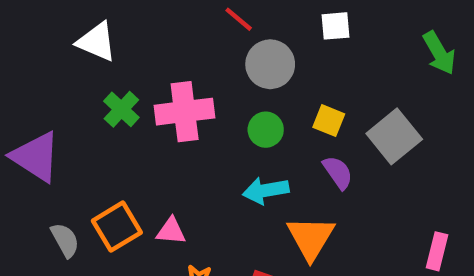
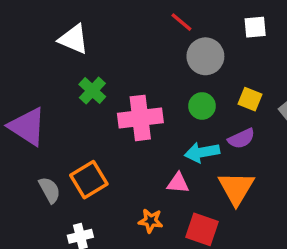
pink cross: (185, 112) -> (140, 118), moved
purple semicircle: (338, 172) -> (241, 139), moved, turned 100
pink triangle: (171, 231) -> (178, 183), moved

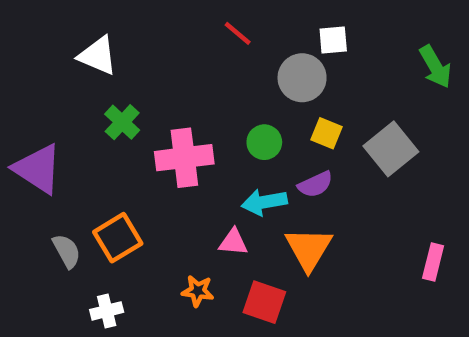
gray circle: (205, 56) -> (302, 78), moved

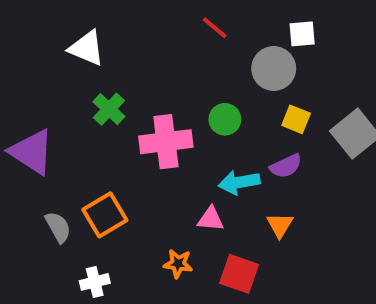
green circle: (264, 142) -> (225, 119), moved
orange triangle: (309, 249) -> (280, 225), size x0.6

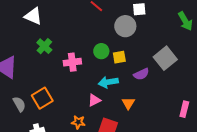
yellow square: (296, 119) -> (119, 57), moved, turned -32
pink cross: (166, 142) -> (72, 62), size x0.7
purple semicircle: (286, 166) -> (141, 74), moved
pink triangle: (211, 219) -> (94, 100), turned -32

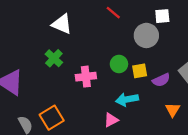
white triangle: (33, 16) -> (62, 24), moved
purple semicircle: (141, 74) -> (161, 80), moved
orange triangle: (128, 103) -> (173, 110), moved

